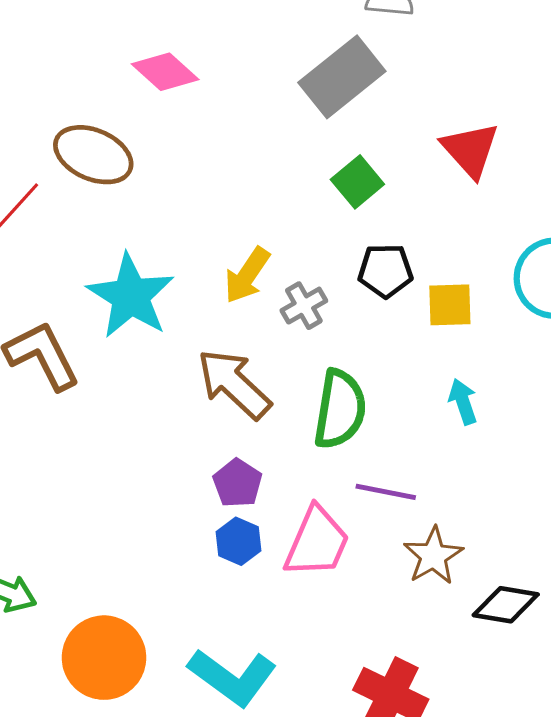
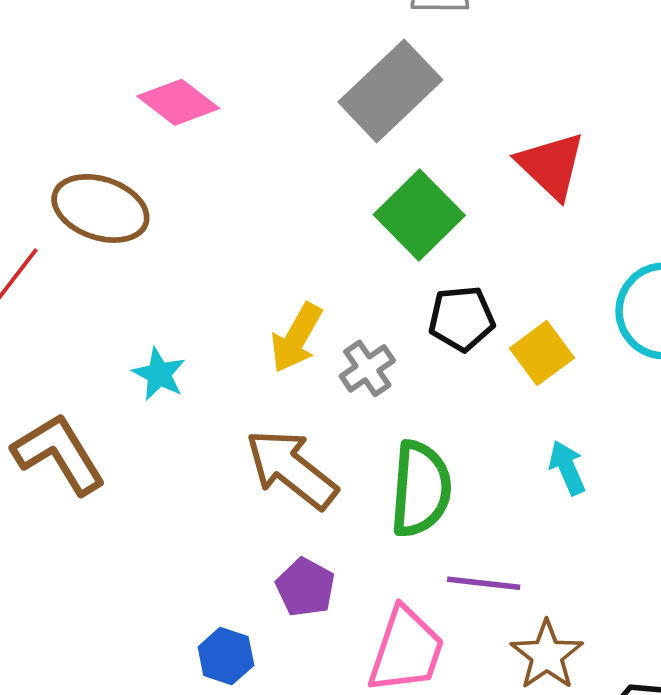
green square: (357, 182) -> (419, 215), size x1.4
cyan star: (131, 296) -> (159, 374), size x0.5
yellow square: (450, 305) -> (542, 353), turned -30
blue hexagon: (239, 541) -> (226, 656), moved

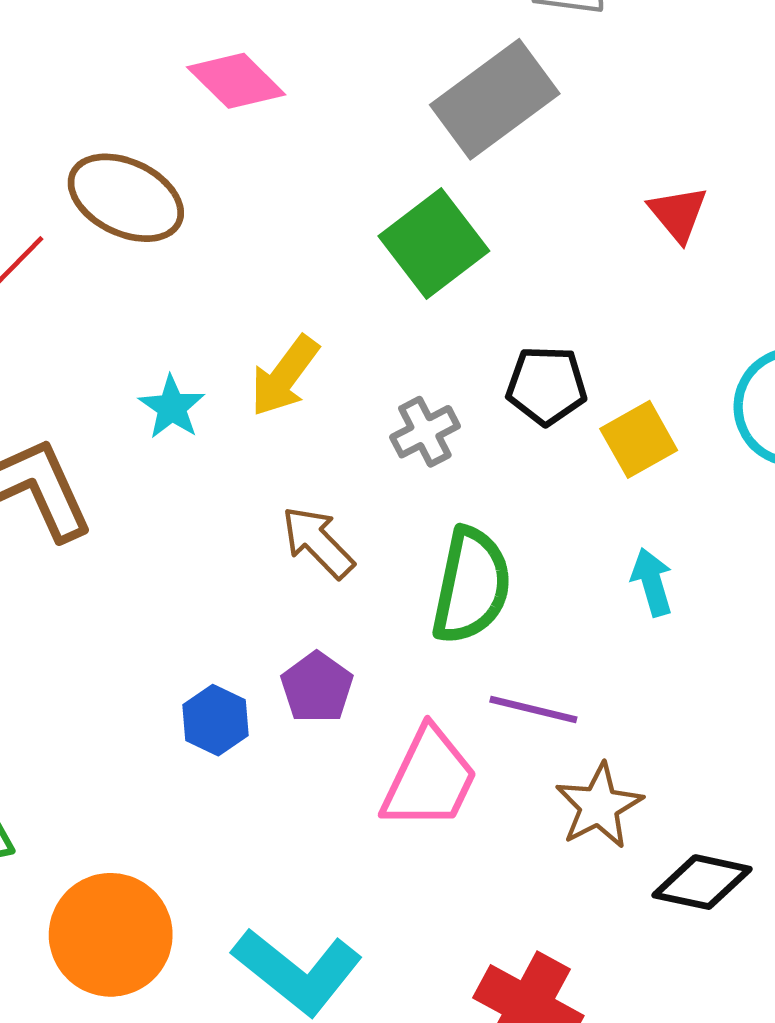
red triangle: (551, 165) -> (678, 214), size x0.7
green square: (419, 215) -> (434, 243), moved
yellow arrow: (296, 338) -> (285, 376), moved
brown arrow: (291, 469) -> (318, 542), size x0.7
blue hexagon: (226, 656) -> (216, 720), moved

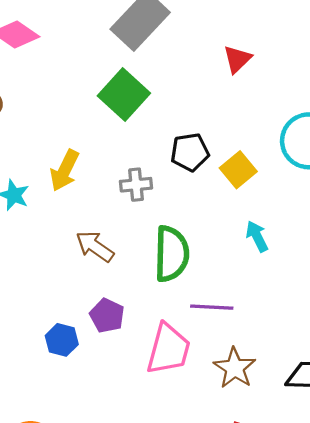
red triangle: (678, 214) -> (237, 59), turned 36
gray cross: (425, 432) -> (136, 185), turned 32
brown star: (599, 806) -> (235, 368), moved

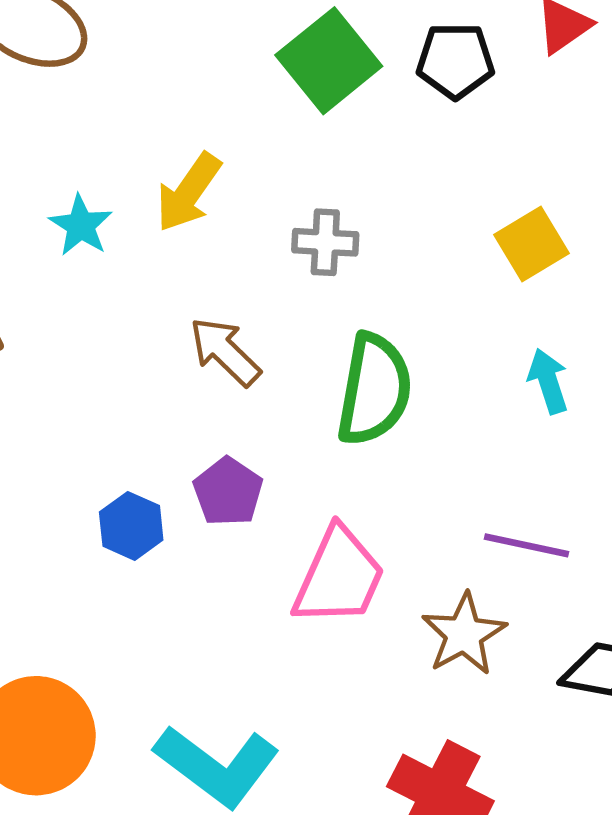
black pentagon: (190, 152) -> (455, 61), moved
purple line: (212, 307) -> (526, 545), moved

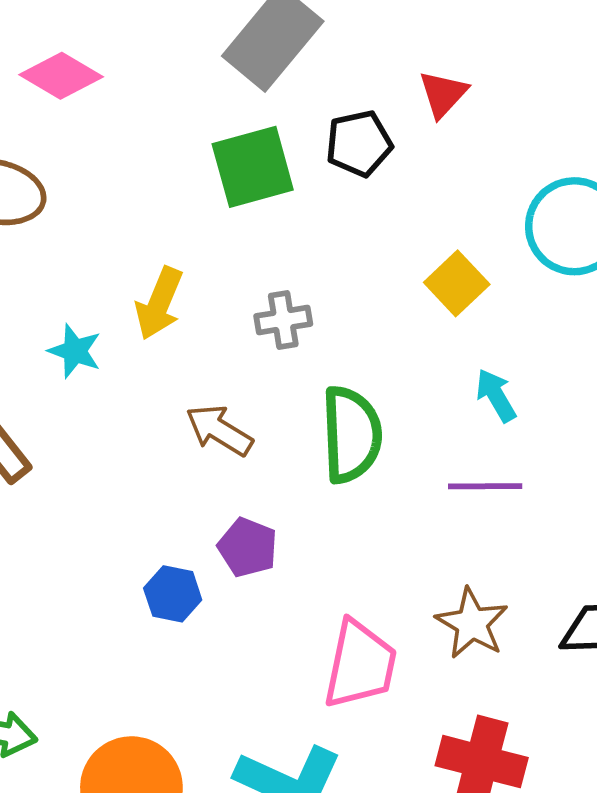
green square: (329, 61) -> (253, 167), turned 36
purple line: (526, 545) -> (485, 486), moved
pink trapezoid: (339, 577) -> (360, 665), moved

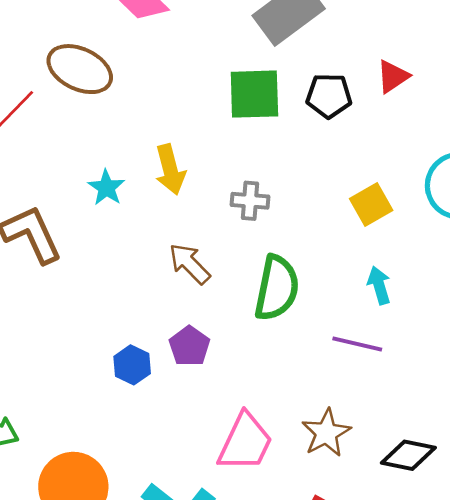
yellow arrow: (159, 303) -> (170, 170), turned -51

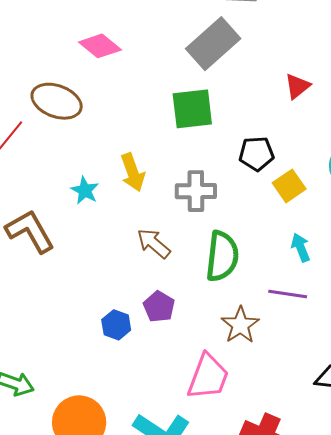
black pentagon: (329, 96) -> (257, 154), moved
gray cross: (250, 201) -> (196, 191), size x1.4
brown star: (326, 433) -> (240, 325), moved

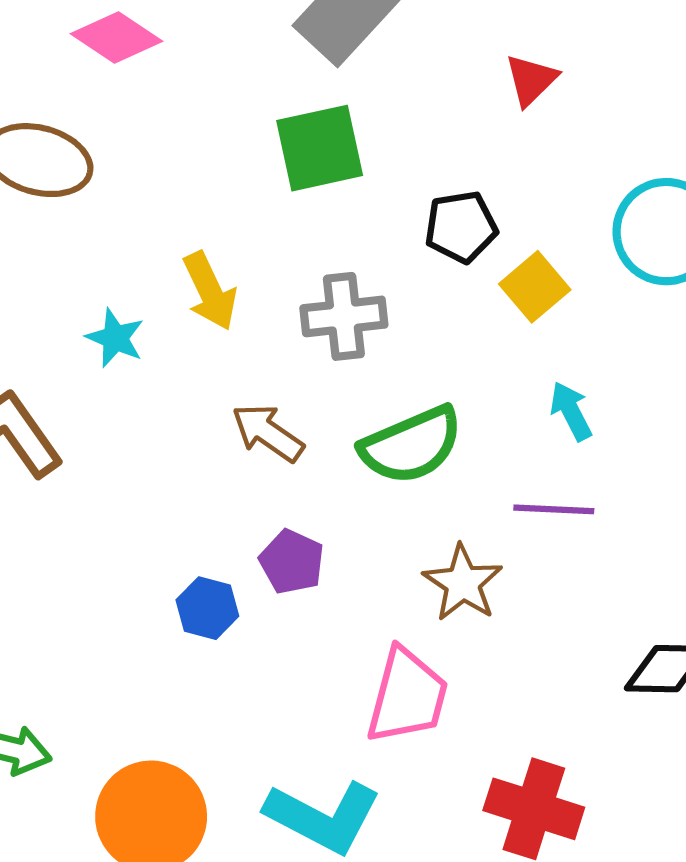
green semicircle: (222, 256) -> (411, 445), turned 66

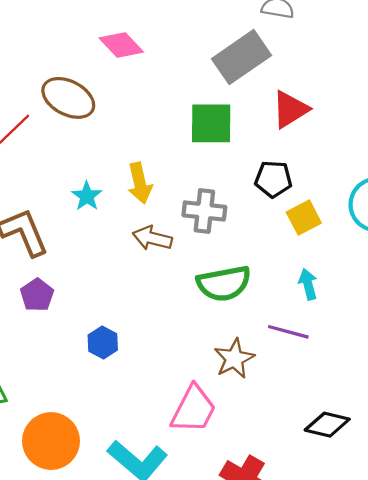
red triangle: (531, 80) -> (290, 109), moved, size x1.4
brown arrow: (268, 433) -> (152, 238), moved, turned -33
purple pentagon: (292, 562) -> (37, 295), moved

